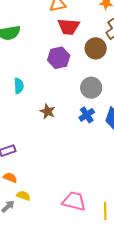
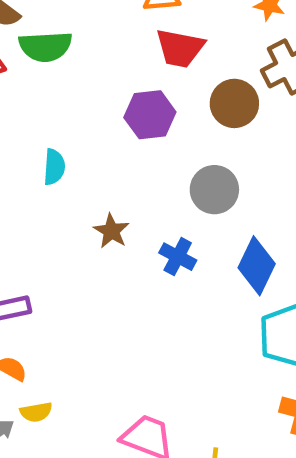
blue cross: (87, 115) -> (178, 257), moved, turned -35
yellow semicircle: (23, 196) -> (36, 412), turned 144

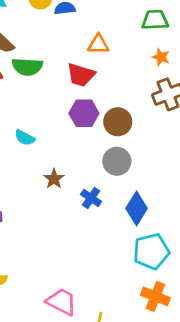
red trapezoid: (180, 48) -> (81, 75), moved
brown circle: (234, 103) -> (118, 122), moved
cyan semicircle: (54, 167) -> (25, 138), turned 108

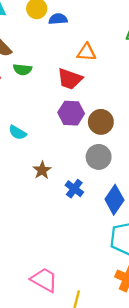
green semicircle: (27, 67) -> (23, 70), size x0.7

